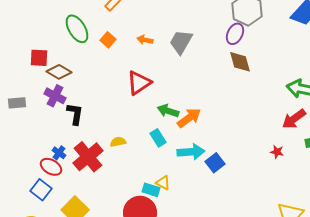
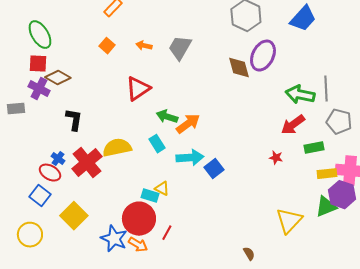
green ellipse: (77, 29) -> (40, 35), moved
purple ellipse: (235, 34) -> (263, 56), moved, size x1.4
purple cross: (55, 96) -> (39, 89), moved
yellow semicircle: (118, 142) -> (117, 148), size x1.8

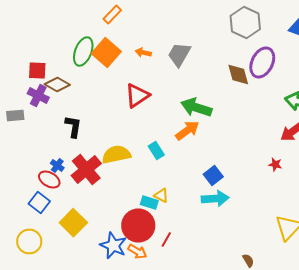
green ellipse: (40, 35) -> (83, 52), moved, turned 52
orange square: (107, 46) -> (106, 52), size x1.8
green arrow: (167, 117) -> (196, 108), moved, size x1.4
cyan arrow: (190, 158) -> (215, 198), moved

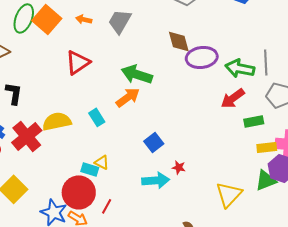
purple ellipse: (262, 62) -> (202, 57), moved, turned 56
red star: (275, 164) -> (179, 167), moved
cyan arrow: (215, 198) -> (156, 180), moved

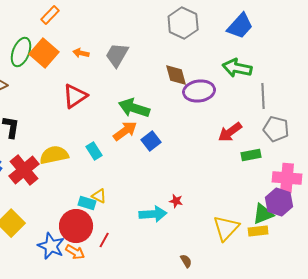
green arrow: (240, 68) -> (237, 68), moved
blue square: (154, 142) -> (151, 141), moved
yellow rectangle: (267, 147) -> (258, 231), moved

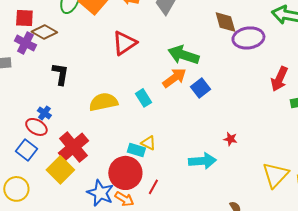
red arrow: (230, 132) -> (279, 79), turned -30
red cross: (24, 170) -> (73, 147), moved
red star: (176, 201) -> (230, 139), moved

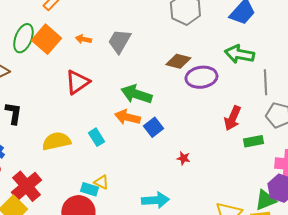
brown diamond: (225, 22) -> (178, 61), turned -60
orange arrow: (174, 78) -> (127, 117), turned -130
red star: (230, 139) -> (183, 158), moved

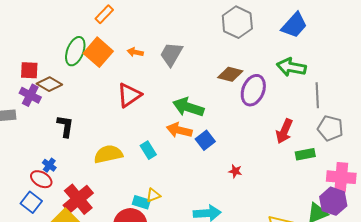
purple ellipse: (201, 77) -> (253, 90), turned -60
yellow triangle: (101, 182) -> (153, 195), turned -49

